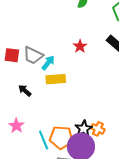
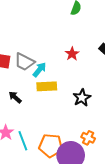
black star: (84, 129) -> (82, 98), moved
cyan line: (44, 140) -> (23, 141), moved

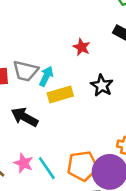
black arrow: (15, 97) -> (25, 117), size x1.5
black star: (82, 98) -> (102, 86), moved

